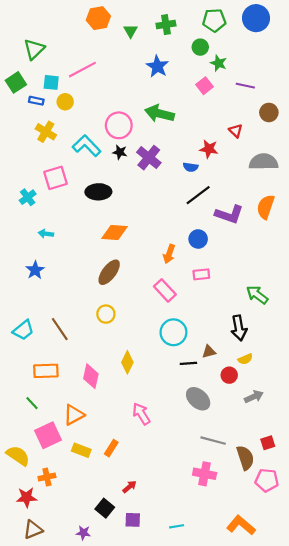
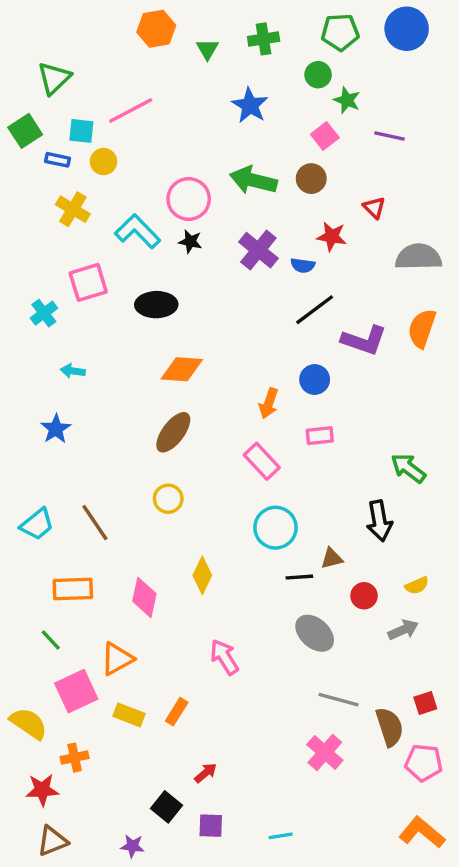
brown circle: (269, 112) -> (311, 179), moved
purple cross: (149, 158) -> (258, 250), moved
yellow semicircle: (245, 359) -> (417, 586), moved
pink cross: (205, 474) -> (325, 752), turned 30
orange L-shape: (241, 525) -> (422, 832), moved

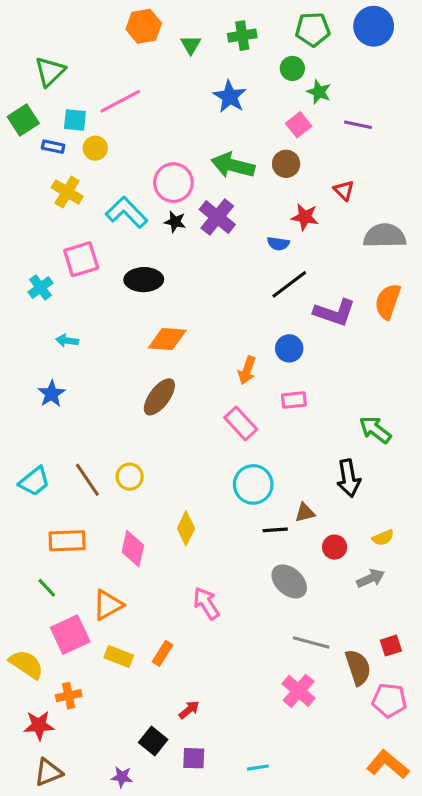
purple cross: (258, 250) -> (217, 217), moved
yellow circle: (168, 499) -> (130, 477), moved

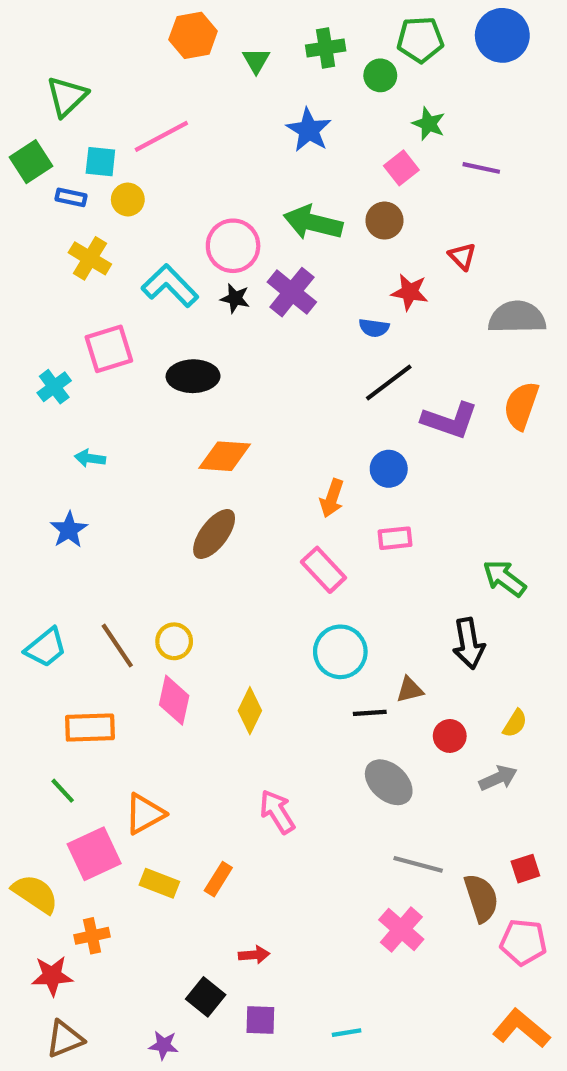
green circle: (292, 68) -> (380, 75), moved
yellow semicircle: (383, 538) -> (515, 723), turned -35
pink diamond: (133, 549) -> (174, 700), moved
red arrow: (189, 710) -> (254, 955), turned 35

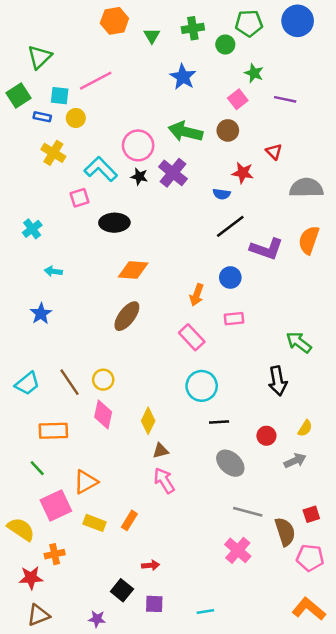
pink square: (109, 349) -> (80, 198), moved, size x0.7
brown triangle: (410, 690) -> (161, 451), moved

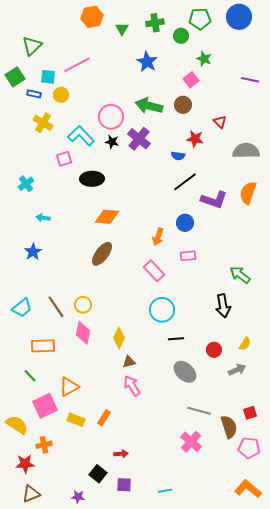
purple line: (285, 99) -> (250, 80), moved

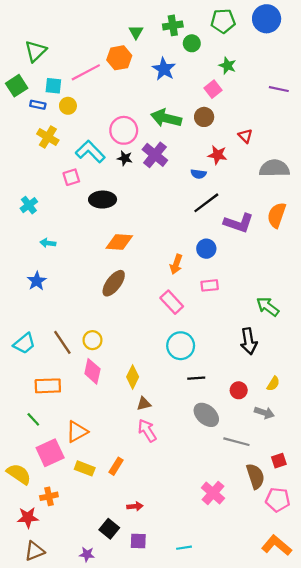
orange hexagon: (92, 17) -> (119, 58), moved
green circle: (181, 36) -> (192, 43), moved
gray arrow: (237, 370) -> (264, 413), turned 42
gray line: (199, 411) -> (236, 442), moved

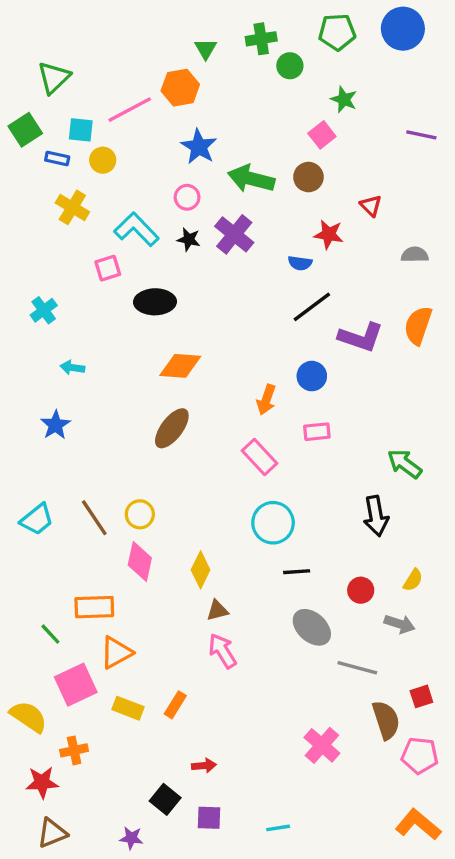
blue star: (164, 69) -> (199, 147), moved
pink circle: (124, 130) -> (187, 197), size x0.6
gray semicircle: (274, 168) -> (415, 255), size x0.6
orange rectangle: (48, 386) -> (94, 607), moved

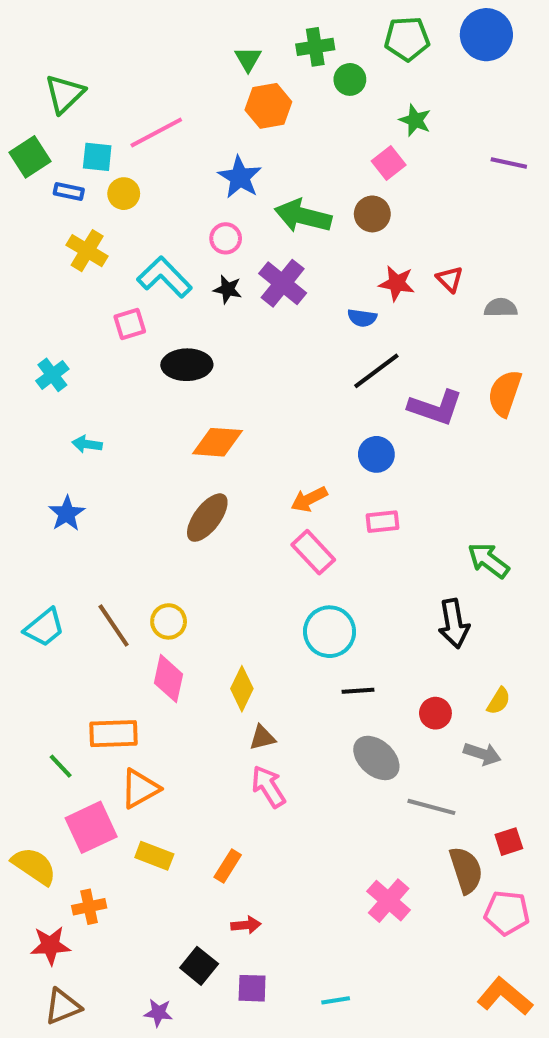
orange hexagon: (180, 88) -> (268, 106), moved
red triangle: (371, 206) -> (450, 279), moved
orange arrow: (266, 400) -> (309, 499), moved, turned 44
orange rectangle: (175, 705) -> (228, 866), moved

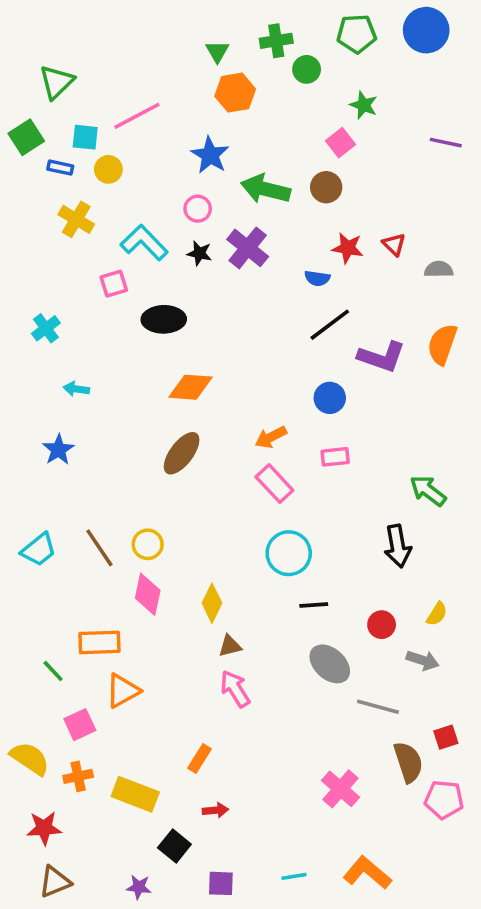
pink square: (91, 827) -> (80, 725), size x0.7
yellow rectangle: (154, 856) -> (135, 794), moved, size x1.4
orange cross: (89, 907) -> (78, 776), moved
purple square: (252, 988) -> (221, 883), moved
orange L-shape: (505, 996) -> (367, 873), moved

